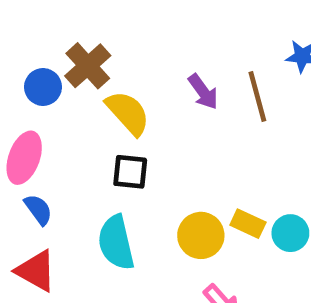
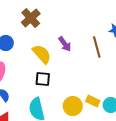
brown cross: (88, 66) -> (31, 18), moved
purple arrow: (203, 92) -> (65, 44), moved

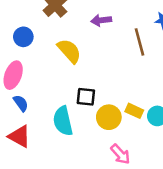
purple arrow: (65, 44) -> (101, 20), moved, turned 119
black square: (43, 79) -> (86, 97), moved

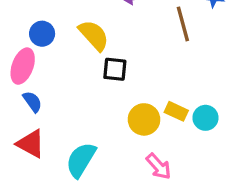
blue circle: (23, 37) -> (42, 34), moved
black square: (86, 97) -> (115, 69), moved
cyan semicircle: (63, 121) -> (81, 160), moved, turned 44

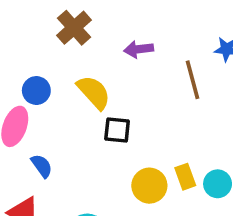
blue semicircle: (32, 102) -> (42, 166), moved
yellow rectangle: (176, 111) -> (185, 177), turned 45

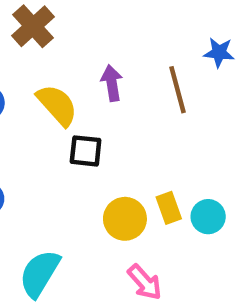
purple arrow: (139, 49) -> (112, 83), moved, turned 88

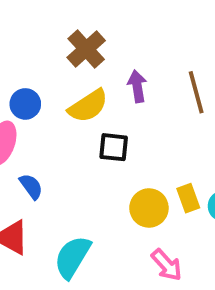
brown cross: (33, 26) -> (86, 49), moved
yellow semicircle: (57, 105) -> (88, 106), turned 99

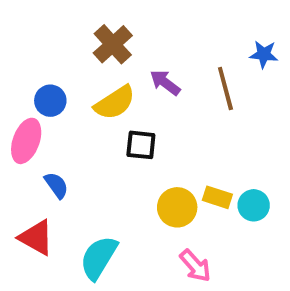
purple arrow: (137, 86) -> (165, 83), turned -44
yellow rectangle: (188, 198) -> (217, 197), turned -52

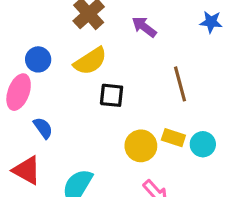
purple arrow: (165, 83) -> (144, 27), moved
brown line: (225, 89) -> (180, 84), moved

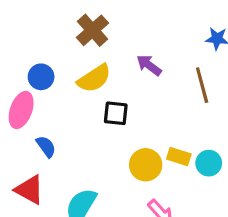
purple arrow: (144, 27) -> (149, 65), moved
brown line: (180, 84) -> (202, 85), moved

